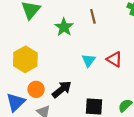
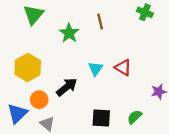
black arrow: (62, 89) -> (67, 87), moved

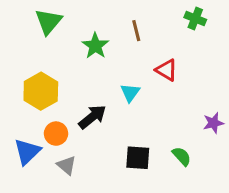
red triangle: (123, 67) -> (166, 70), moved
green semicircle: (135, 117) -> (182, 156), turned 91

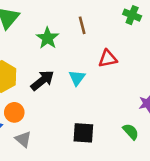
red triangle: (166, 70) -> (108, 59), turned -42
black arrow: (92, 117) -> (42, 80), moved
green semicircle: (182, 156) -> (131, 132), moved

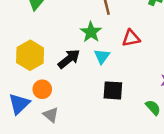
green star: (48, 38) -> (91, 32), moved
black square: (83, 133) -> (113, 90), moved

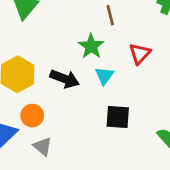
red triangle: (131, 38) -> (140, 54), turned -36
black arrow: (69, 59) -> (65, 79), turned 60

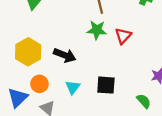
green star: (91, 46) -> (97, 30), moved, turned -30
cyan triangle: (104, 76) -> (73, 87), moved

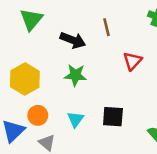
green star: (97, 30) -> (75, 75), moved
black arrow: (65, 55) -> (73, 40), moved

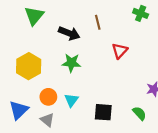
orange circle: (38, 115) -> (48, 97), moved
black square: (113, 117) -> (103, 112), moved

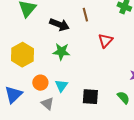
gray triangle: (47, 120) -> (47, 104), moved

